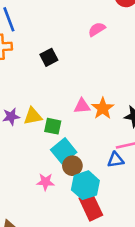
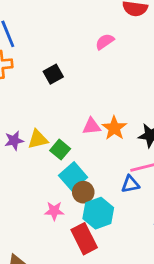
green square: (53, 126) -> (60, 150), turned 30
red rectangle: (91, 207) -> (84, 239), moved

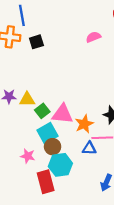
black square: (53, 74) -> (36, 42), moved
pink triangle: (91, 126) -> (62, 114), moved, size x1.5
orange star: (114, 128) -> (84, 124), moved

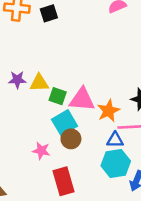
green square: (42, 111) -> (58, 96), turned -32
cyan hexagon: (60, 165) -> (116, 163), moved

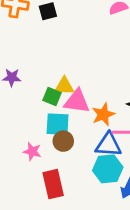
yellow triangle: (39, 83) -> (64, 86), moved
cyan square: (64, 123) -> (58, 124), turned 30
blue triangle: (115, 140) -> (108, 145), size x1.5

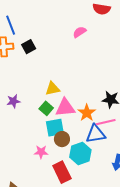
yellow triangle: (64, 86) -> (52, 89), moved
green square: (52, 97) -> (46, 108), turned 32
cyan hexagon: (108, 169) -> (80, 153), moved

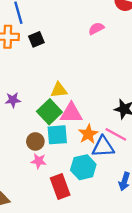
green square: (46, 108) -> (49, 112), size x1.5
orange star: (87, 113) -> (88, 134), moved
pink line: (106, 122) -> (116, 134), turned 36
brown circle: (62, 139) -> (35, 141), moved

